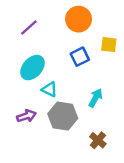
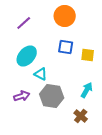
yellow square: (109, 45) -> (88, 55), moved
blue square: (80, 57) -> (66, 47), turned 35
cyan arrow: (96, 98) -> (87, 90), moved

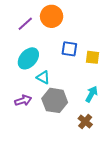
orange circle: (65, 16) -> (52, 16), moved

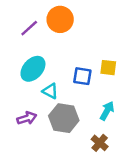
blue square: (69, 49) -> (82, 76), moved

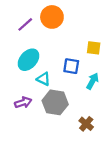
yellow square: (108, 68) -> (94, 48), moved
cyan arrow: (107, 111) -> (93, 81), moved

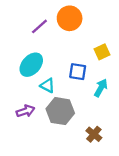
orange circle: (52, 17) -> (70, 18), moved
purple line: (25, 24) -> (39, 26), moved
yellow square: (94, 48) -> (102, 52), turned -32

